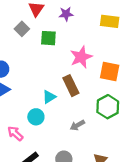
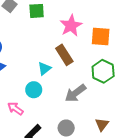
gray arrow: (77, 125) -> (75, 93), size x1.5

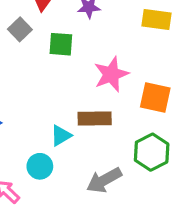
brown rectangle: (64, 55) -> (95, 118), turned -66

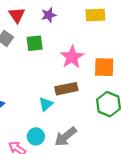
cyan circle: (40, 166) -> (36, 136), moved
gray arrow: (104, 180) -> (65, 137), moved

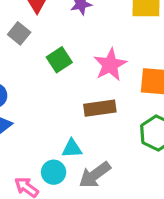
green square: (35, 43) -> (59, 60), moved, turned -30
cyan triangle: (46, 104) -> (72, 148), moved, turned 35

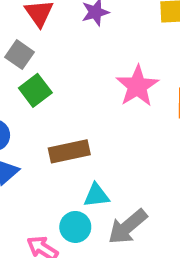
green square: (59, 60) -> (35, 90), moved
brown rectangle: (100, 108) -> (69, 151), moved

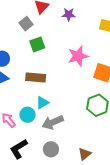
green square: (35, 90) -> (37, 44), moved
cyan triangle: (96, 195) -> (42, 103), turned -40

